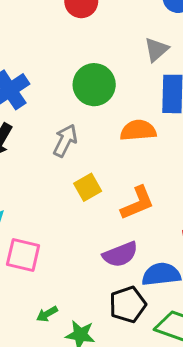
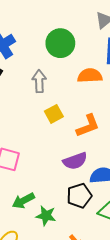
gray arrow: (65, 141) -> (39, 81), turned -30
green arrow: (47, 314) -> (23, 201), size x1.5

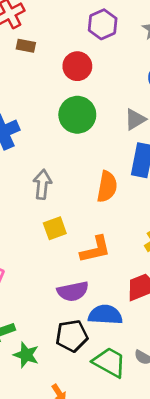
green circle: (60, 43) -> (77, 115), moved
orange semicircle: (90, 76) -> (107, 187), turned 95

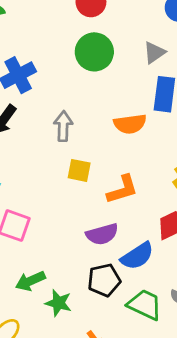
orange semicircle: (107, 187) -> (130, 124), turned 76
yellow square: (55, 228) -> (79, 170), turned 35
blue semicircle: (105, 315) -> (137, 256), turned 148

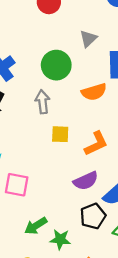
green circle: (94, 52) -> (56, 65), moved
gray triangle: (154, 53) -> (88, 39), moved

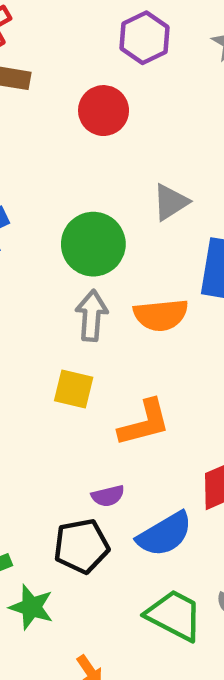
gray arrow: (42, 102) -> (92, 316), moved
purple semicircle: (86, 181) -> (108, 496), size x0.6
black pentagon: (93, 216) -> (81, 546), moved

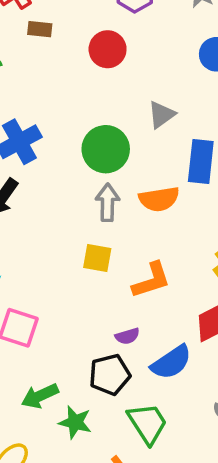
green trapezoid: (174, 615) -> (148, 423), moved, turned 33

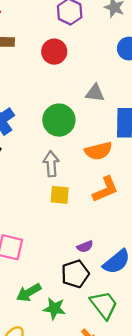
gray triangle: (161, 115) -> (95, 93), turned 48
gray arrow: (107, 202) -> (51, 164), moved
orange L-shape: (151, 280) -> (105, 189), moved

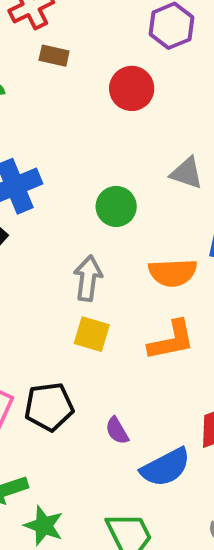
green circle: (59, 120) -> (116, 206), size x0.7
purple semicircle: (85, 247) -> (117, 431), turned 70
black pentagon: (75, 274) -> (49, 407), moved

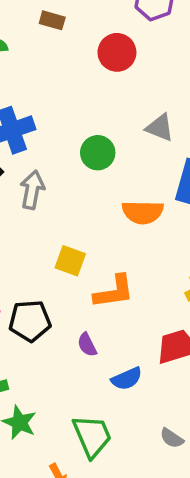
gray arrow: (88, 278) -> (32, 190), moved
orange L-shape: (171, 340) -> (114, 292), moved
blue semicircle: (166, 467) -> (127, 379), size x0.7

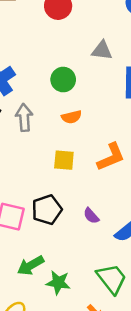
orange semicircle: (143, 212) -> (72, 117), moved, size x0.7
orange L-shape: (114, 292) -> (111, 157), moved

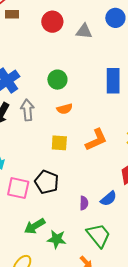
gray triangle: (102, 50) -> (84, 31), moved
black pentagon: (47, 210) -> (47, 182), turned -30
purple semicircle: (91, 216) -> (84, 203), moved, turned -136

